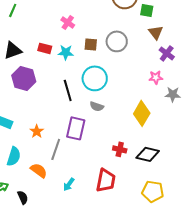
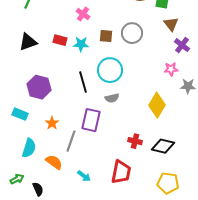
purple hexagon: (24, 78) -> (39, 87), moved
gray semicircle: (97, 106) -> (112, 98), turned -32
cyan arrow: (69, 184) -> (84, 176), turned -88

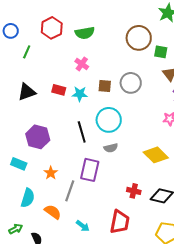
yellow diamond: (157, 105) -> (156, 155), turned -75

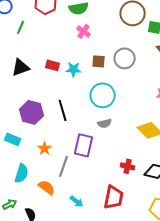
pink cross: (82, 64) -> (84, 31), moved
black line: (82, 132) -> (63, 110), moved

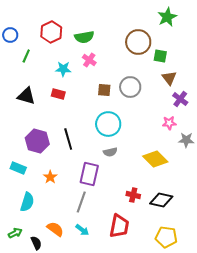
black triangle: (21, 67) -> (26, 96), turned 36
cyan star: (74, 69) -> (63, 69), moved
gray line: (64, 166) -> (81, 202), moved
orange semicircle: (47, 187) -> (55, 229), moved

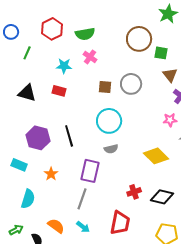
red cross: (133, 195) -> (134, 192), turned -32

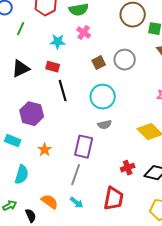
brown square: (105, 87) -> (99, 63), turned -32
black triangle: (27, 93) -> (21, 69), turned -42
black line: (69, 136) -> (63, 91), moved

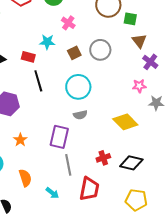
pink cross: (84, 33) -> (68, 23), moved
cyan star: (58, 42) -> (47, 42), moved
gray line: (76, 175) -> (68, 165), moved, turned -30
orange semicircle: (50, 202) -> (25, 178), moved, turned 36

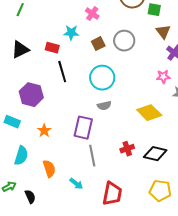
red trapezoid: (89, 189) -> (112, 194), moved

